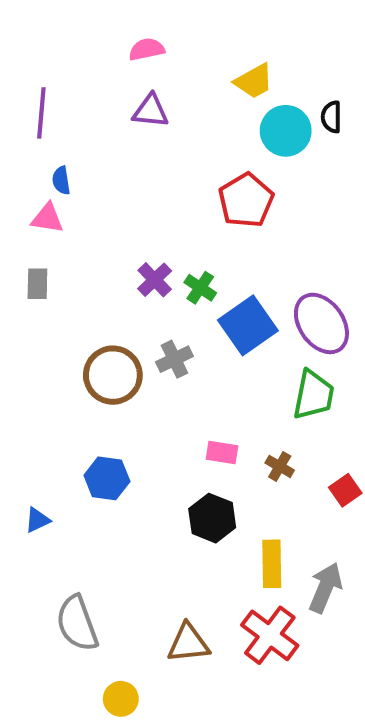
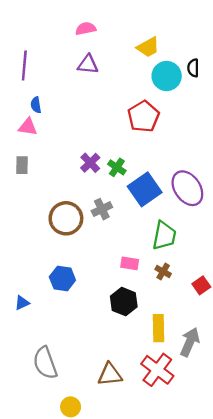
green trapezoid: (313, 395) -> (164, 236), moved

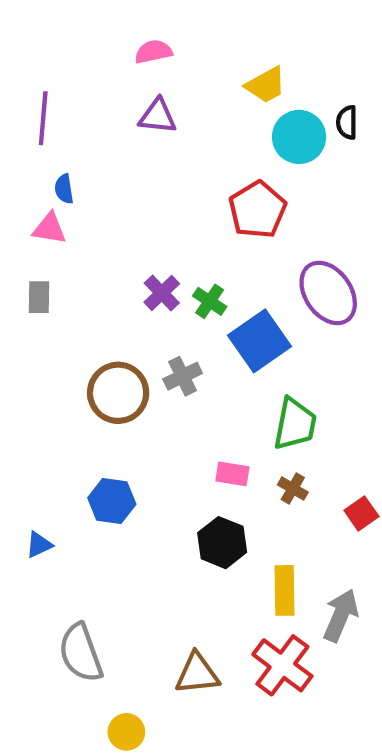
purple ellipse: (187, 188) -> (328, 293), moved

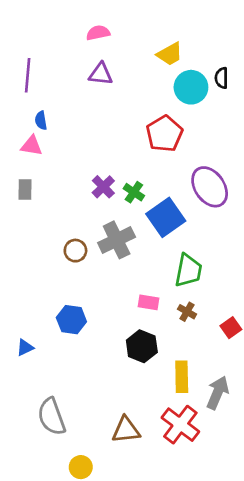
gray cross: (183, 376) -> (117, 240), size x1.5
brown circle: (118, 393) -> (75, 251), size x0.6

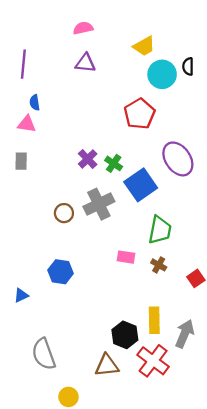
black hexagon: (142, 346) -> (125, 335), moved

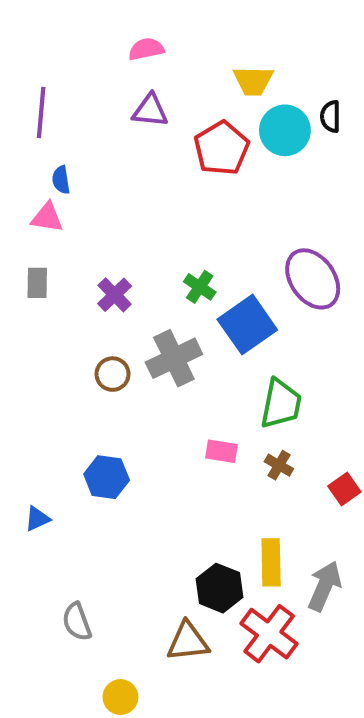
yellow trapezoid: (144, 46) -> (253, 81), turned 30
red pentagon: (140, 114) -> (222, 148), moved
purple cross: (88, 159) -> (115, 295), moved
gray semicircle: (44, 354) -> (77, 622), size x0.7

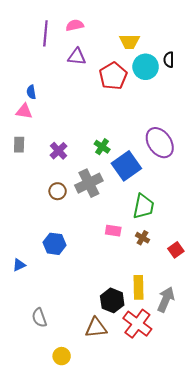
purple line: (41, 113) -> (45, 33), moved

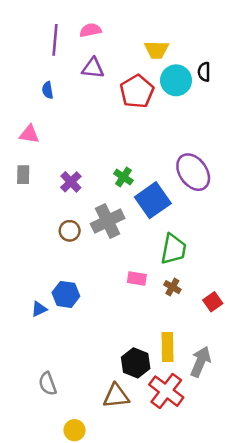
blue semicircle: (31, 92) -> (48, 90), moved
blue triangle: (19, 265) -> (39, 309), moved

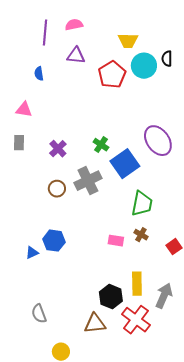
pink rectangle: (137, 279) -> (116, 241), moved

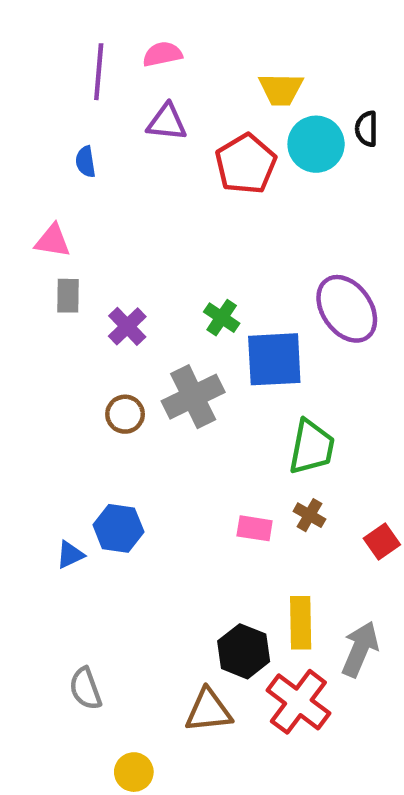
gray rectangle: (19, 143) -> (68, 296), moved
blue square: (125, 164) -> (274, 359), turned 32

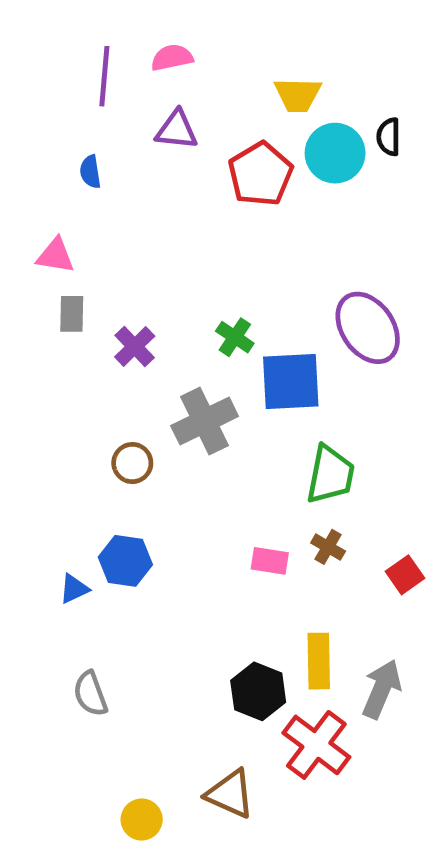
brown circle: (125, 414) -> (132, 463), moved
gray semicircle: (86, 689) -> (90, 694), moved
brown triangle: (208, 711) -> (230, 794), moved, turned 30

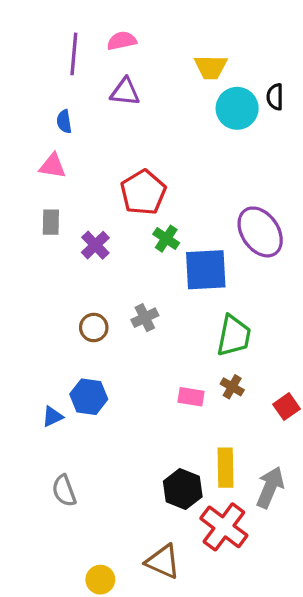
red pentagon: (260, 174) -> (143, 192), moved
pink triangle: (55, 256) -> (53, 166), moved
gray cross: (205, 421) -> (145, 318), moved, size x0.6

